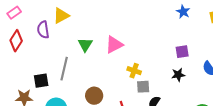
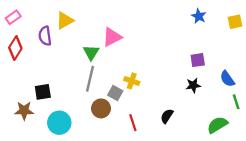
pink triangle: (114, 45) -> (112, 37), moved
gray line: (64, 69) -> (90, 79), moved
yellow cross: (134, 71) -> (132, 81), moved
gray square: (143, 87) -> (115, 93), moved, turned 32

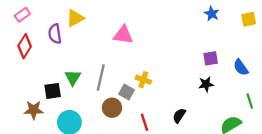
pink triangle: (112, 37) -> (123, 35), turned 35
green triangle: (91, 52) -> (73, 77), moved
blue semicircle: (227, 79) -> (241, 67), moved

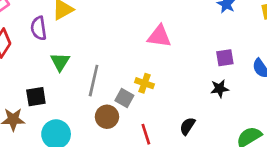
pink triangle: (123, 35) -> (159, 36), moved
green triangle: (73, 77) -> (60, 62), moved

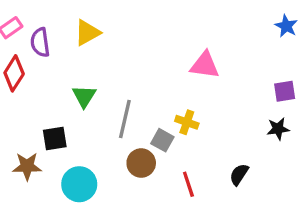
purple semicircle: (39, 28) -> (40, 42), moved

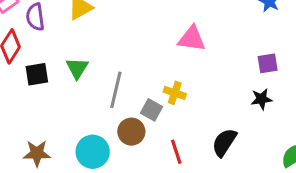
black square: (55, 139) -> (37, 74), moved
brown star: (27, 166) -> (37, 153), moved
black semicircle: (239, 174) -> (224, 142), size x1.4
cyan circle: (79, 184) -> (93, 152), moved

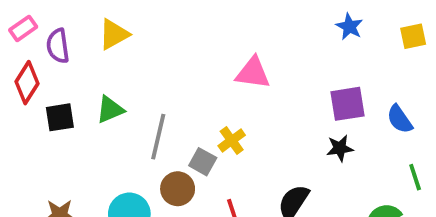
purple square: (268, 63) -> (347, 104), size x1.4
green triangle: (77, 68) -> (110, 110), turned 35
yellow cross: (175, 93) -> (232, 140), turned 35

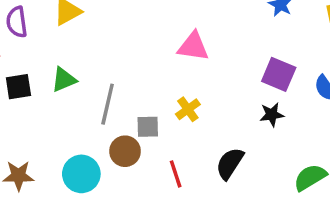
purple square: (347, 104) -> (279, 74), turned 32
yellow cross: (232, 140) -> (188, 109), moved
gray square: (203, 162) -> (148, 127), turned -30

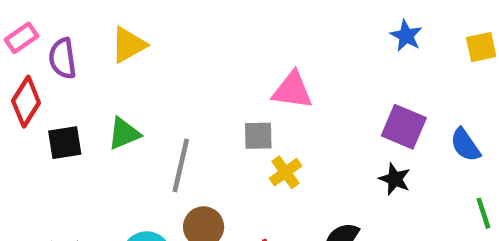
black star: (272, 115) -> (395, 179), turned 30
gray square: (148, 127) -> (258, 136), moved

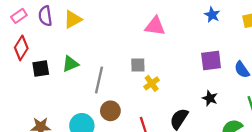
purple semicircle: (62, 58) -> (45, 16), moved
pink triangle: (292, 90) -> (155, 26), moved
purple square: (404, 127) -> (211, 61), turned -30
black star: (395, 179) -> (210, 98), moved

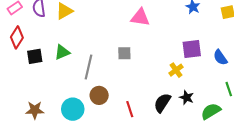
yellow cross: (152, 83) -> (176, 70), moved
black star: (210, 98) -> (187, 98), moved

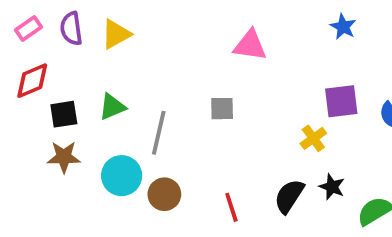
red diamond: (17, 37) -> (32, 81), turned 35
brown circle: (99, 95) -> (164, 194), moved
cyan circle: (73, 109) -> (122, 176), moved
brown star: (35, 110) -> (64, 157), moved

